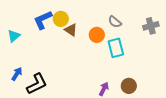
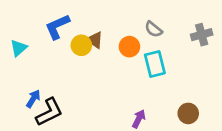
yellow circle: (61, 19) -> (81, 45), moved
blue arrow: (17, 74) -> (33, 99), moved
brown circle: (129, 86) -> (188, 113), moved

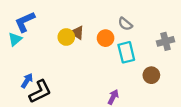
blue L-shape: (57, 27) -> (25, 22), moved
gray cross: (202, 35) -> (166, 41), moved
brown circle: (188, 113) -> (151, 75), moved

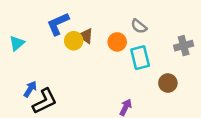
blue L-shape: (25, 22) -> (58, 24), moved

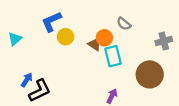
brown triangle: (86, 36) -> (95, 44), moved
cyan rectangle: (140, 58) -> (113, 56), moved
brown circle: (168, 83) -> (150, 74), size x1.6

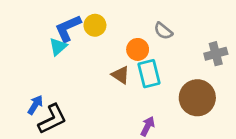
yellow circle: (66, 37) -> (95, 25), moved
cyan triangle: (15, 39) -> (58, 47), moved
brown triangle: (95, 44) -> (121, 75), moved

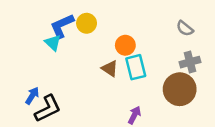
gray semicircle: (163, 31) -> (185, 28), moved
cyan triangle: (58, 47) -> (53, 43), turned -36
gray cross: (216, 54) -> (190, 62), moved

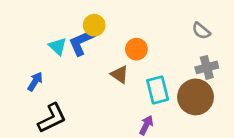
blue L-shape: (62, 26) -> (82, 42), moved
cyan rectangle: (136, 67) -> (158, 90), moved
blue arrow: (32, 96) -> (35, 81), moved

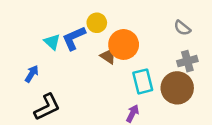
yellow circle: (94, 25) -> (97, 23), moved
orange circle: (136, 49) -> (124, 44), size x1.5
brown triangle: (120, 74) -> (108, 56), moved

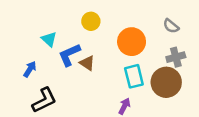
blue L-shape: (74, 38) -> (69, 55), moved
orange circle: (124, 44) -> (132, 42), moved
brown triangle: (108, 56) -> (87, 63), moved

